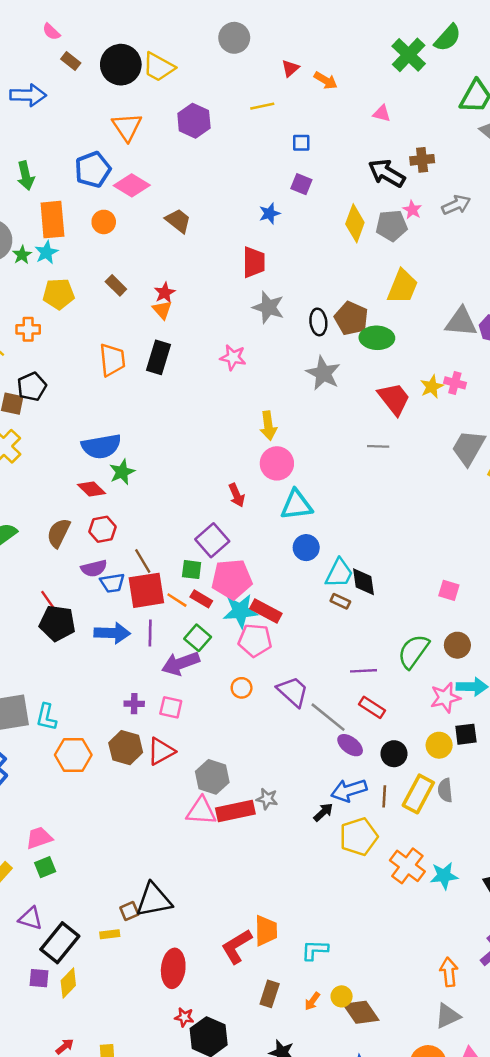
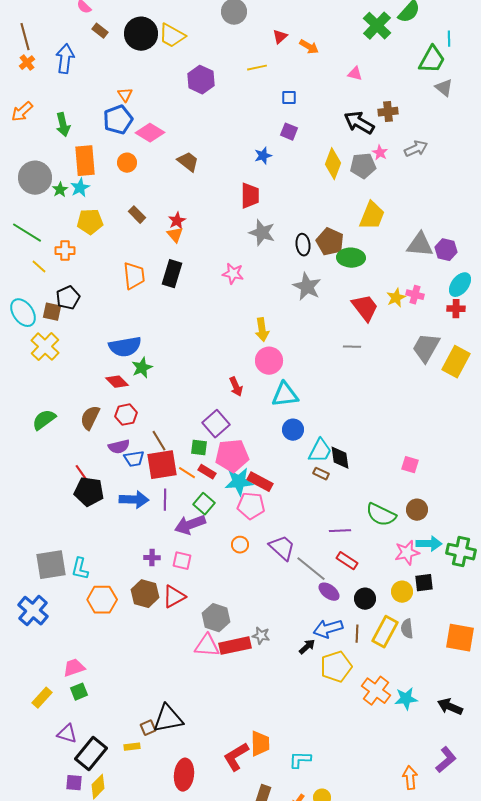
blue arrow: (28, 95) -> (65, 59), turned -84
orange triangle: (127, 127) -> (125, 95), moved, size x0.6
green semicircle: (413, 651) -> (381, 515), turned -100

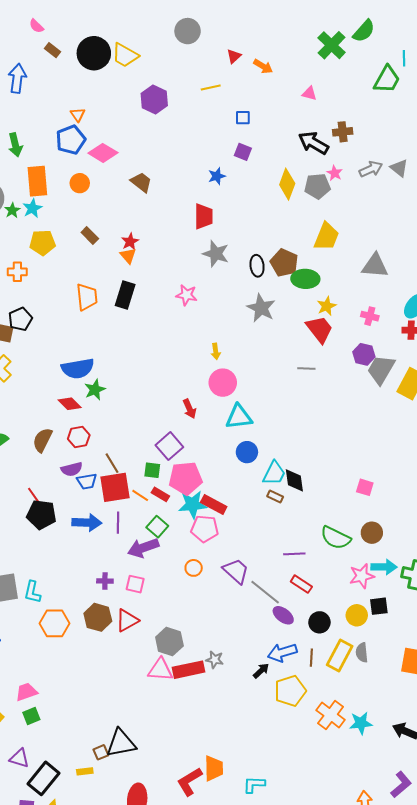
gray triangle: (444, 88) -> (399, 168), moved
purple hexagon: (446, 250) -> (364, 354), moved
yellow star: (396, 298) -> (327, 306), moved
yellow arrow: (262, 330) -> (216, 351), size x0.7

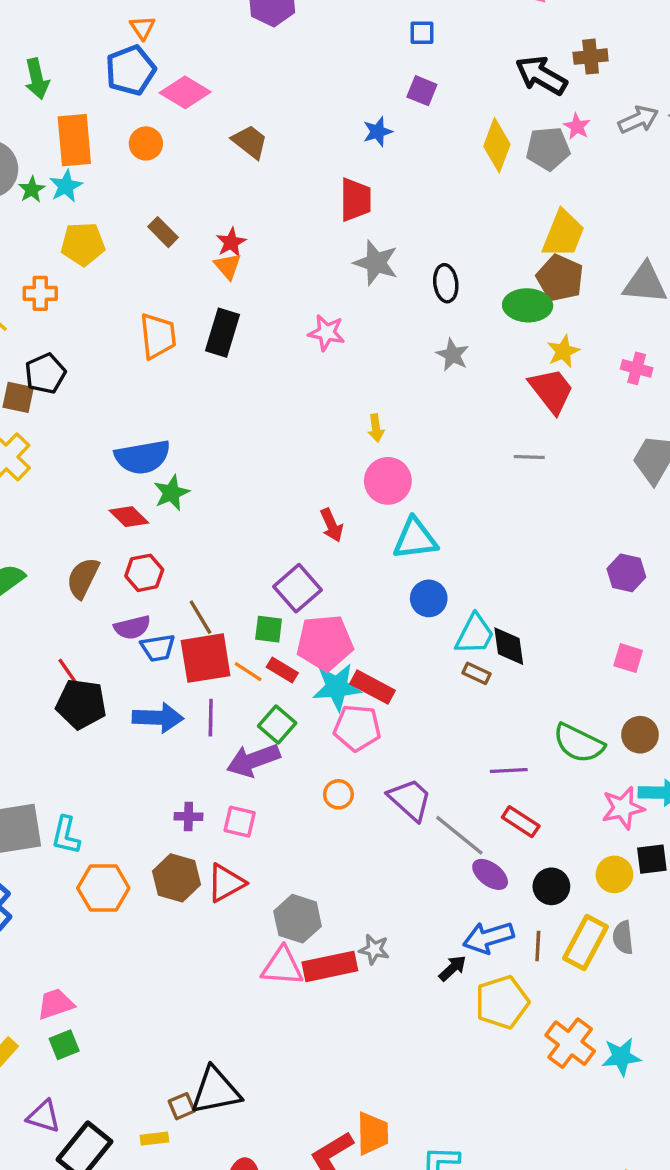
brown pentagon: (284, 263) -> (560, 278), moved
gray star: (261, 308) -> (453, 355), size x0.7
purple hexagon: (364, 354) -> (626, 573), moved

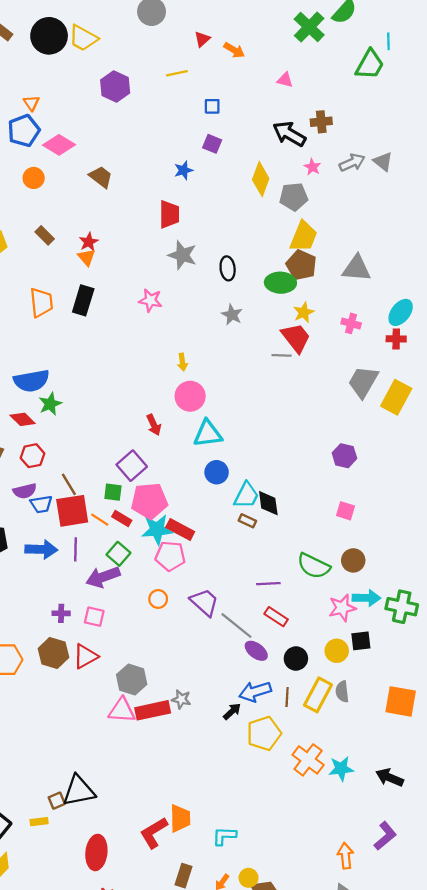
gray pentagon: (548, 149) -> (294, 197), moved
gray line: (529, 457) -> (282, 355), moved

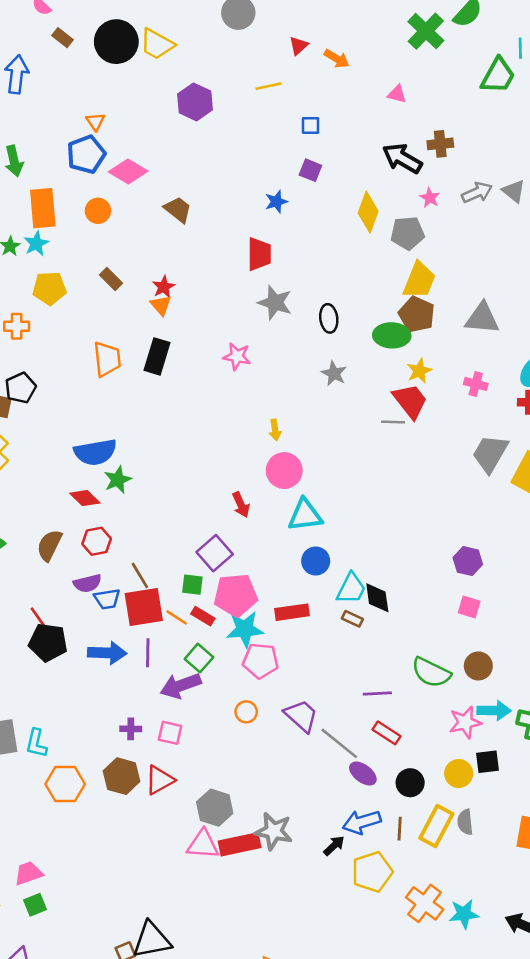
purple hexagon: (344, 456) -> (468, 561), moved
red rectangle: (180, 530) -> (292, 612), moved, turned -36
gray star: (181, 699) -> (274, 831), size x1.6

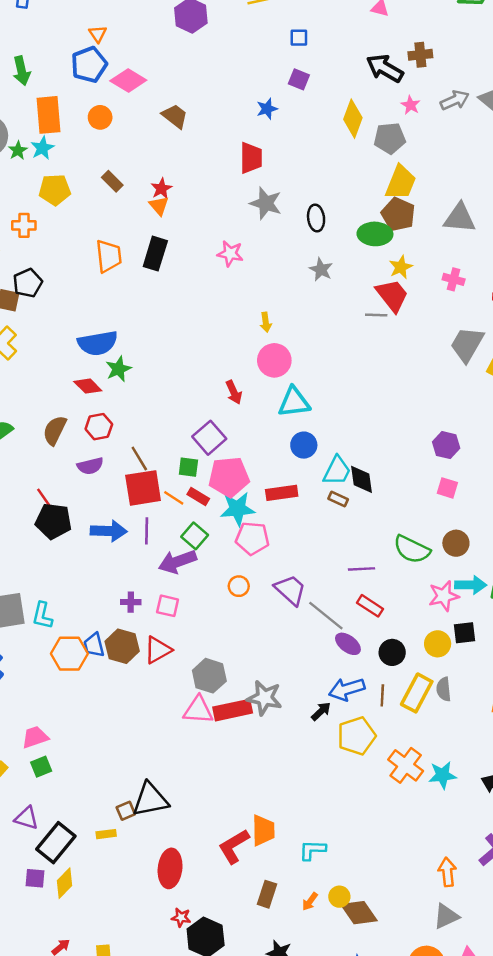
blue trapezoid: (107, 599) -> (94, 645), moved, turned 85

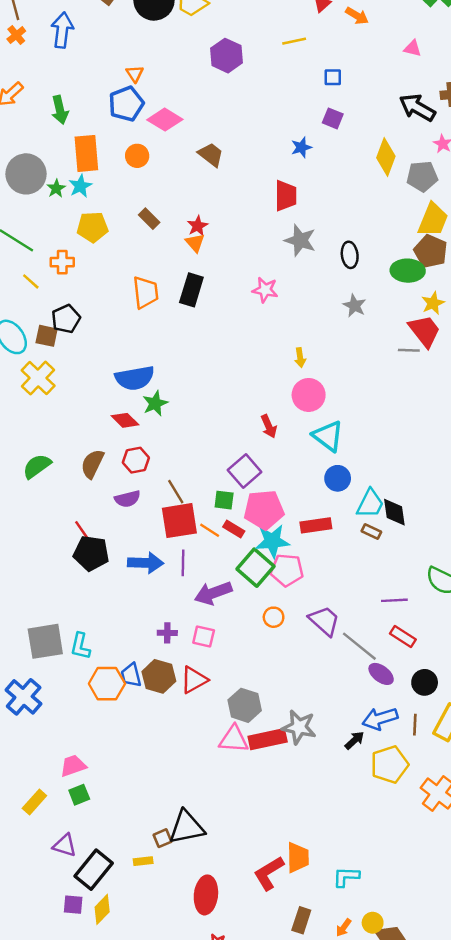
cyan triangle: (294, 402) -> (328, 436), turned 44
green square: (195, 536) -> (255, 568), moved, size x1.4

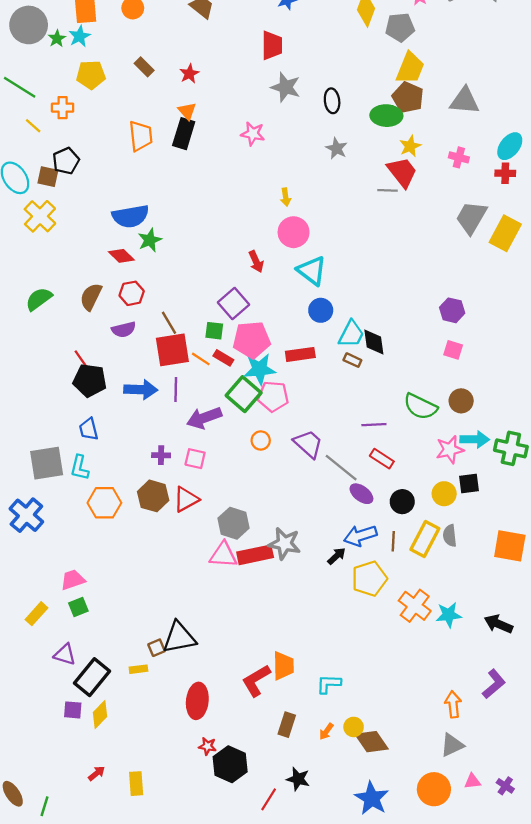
orange triangle: (195, 243) -> (187, 111), moved
blue trapezoid: (131, 675) -> (89, 429), moved

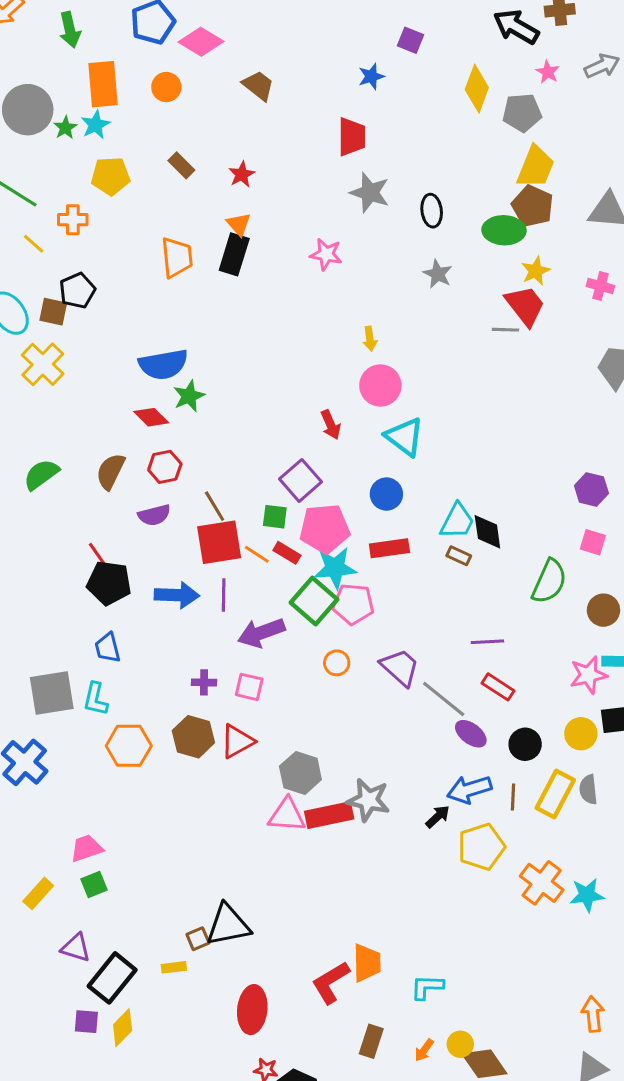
blue circle: (321, 310) -> (386, 494), moved
green semicircle: (420, 407) -> (549, 581), moved, turned -92

